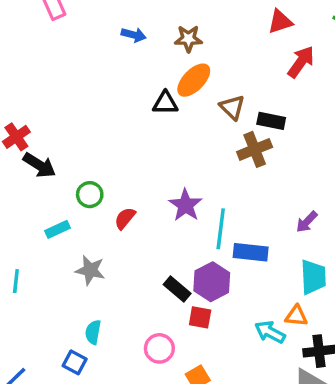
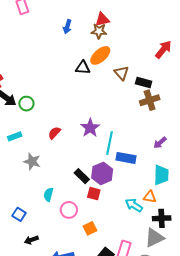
red triangle: (280, 22) -> (102, 19), moved
blue arrow: (134, 35) -> (67, 27), turned 88
brown cross: (255, 149) -> (150, 100), moved
green circle: (90, 195) -> (26, 104), moved
cyan semicircle: (93, 332) -> (48, 195), moved

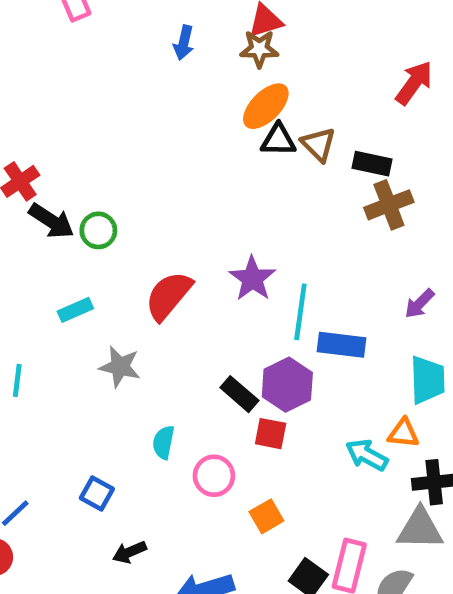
black triangle: (83, 68) -> (278, 140), moved
red semicircle: (54, 133) -> (169, 296), size x1.6
gray triangle: (154, 238) -> (420, 529), turned 30

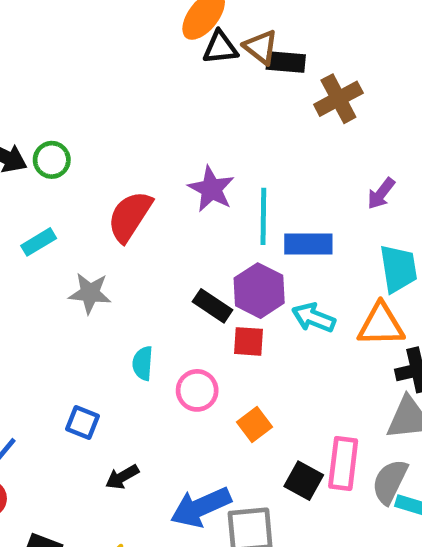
black rectangle: (372, 164) -> (286, 62), moved
orange triangle: (403, 433) -> (381, 325), size x1.5
cyan arrow: (367, 455) -> (314, 318), moved

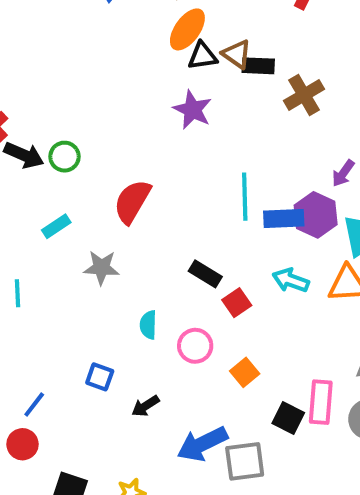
purple star: (211, 189) -> (193, 110), moved
purple hexagon: (259, 291) -> (316, 215), moved
red square: (248, 341) -> (237, 303), turned -36
black arrow: (122, 477) -> (145, 406), moved

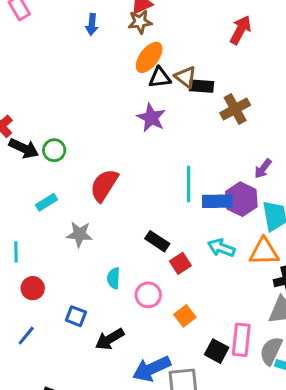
black arrow: (145, 406) -> (110, 339), size x1.4
red circle: (23, 444) -> (33, 288), moved

